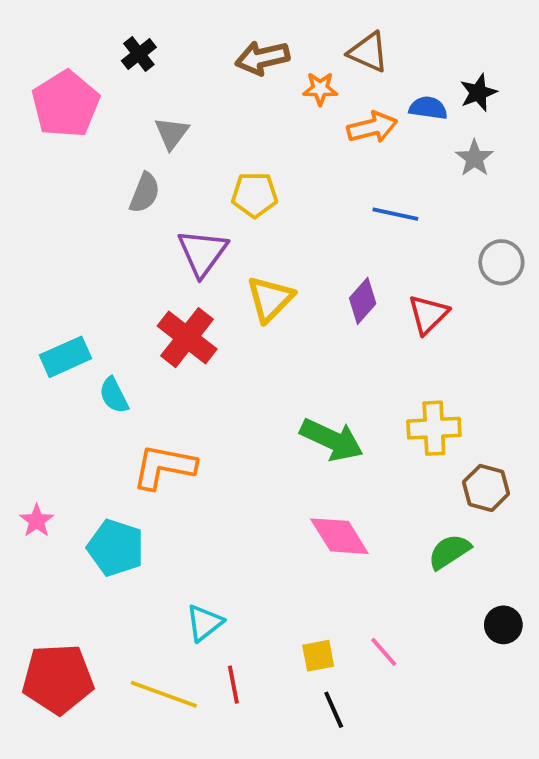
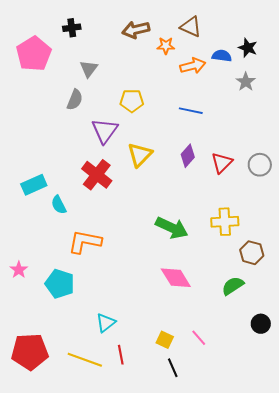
black cross: (139, 54) -> (72, 28), turned 30
black star: (478, 93) -> (248, 48), turned -30
blue line: (395, 214) -> (191, 111), moved
gray circle: (501, 262) -> (260, 165), moved
yellow square: (318, 656) -> (165, 340), turned 36

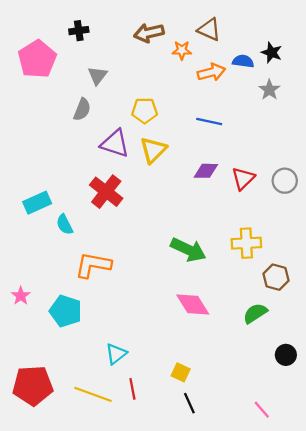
purple triangle: (105, 131) -> (115, 143), turned -48
yellow triangle: (140, 155) -> (153, 150), moved
purple diamond: (188, 156) -> (206, 171), turned 50
pink line: (199, 338) -> (262, 410), moved

